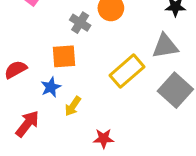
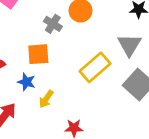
gray triangle: (165, 46) -> (129, 45), turned -50
blue star: (51, 87) -> (26, 82), turned -30

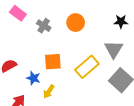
gray cross: (53, 24) -> (44, 26), moved
orange square: (38, 54) -> (53, 62), moved

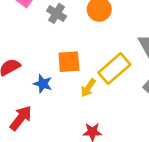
yellow arrow: (49, 91) -> (88, 88), moved

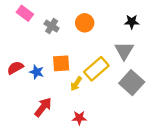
blue star: (43, 84) -> (37, 72), moved
red arrow: (21, 118) -> (43, 107), moved

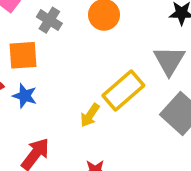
orange square: (61, 63) -> (23, 55), moved

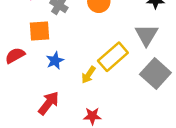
blue star: (25, 96) -> (55, 61), moved, turned 30

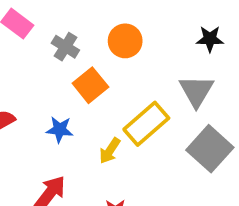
orange square: (40, 31) -> (90, 85), moved, turned -35
blue star: (55, 61) -> (60, 129), turned 30

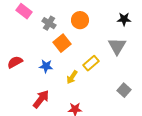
yellow rectangle: (146, 124) -> (91, 63), size x0.7
gray square: (210, 149) -> (124, 90), moved, size x0.6

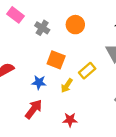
orange square: (62, 43) -> (56, 60), moved, turned -30
blue star: (46, 66) -> (39, 82), moved

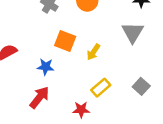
yellow rectangle: (87, 71) -> (101, 88), moved
yellow arrow: (67, 86) -> (93, 52), moved

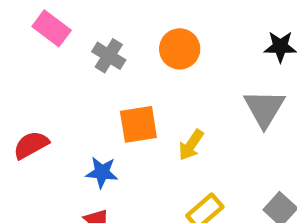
orange square: (65, 41) -> (138, 124), turned -30

